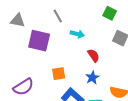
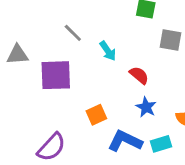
cyan arrow: (77, 34) -> (108, 51), turned 56

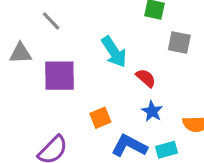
gray line: (73, 33) -> (51, 21), moved
cyan arrow: (108, 51) -> (114, 52), size x1.5

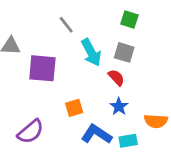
gray line: (51, 21) -> (66, 25), moved
gray square: (179, 42) -> (124, 52), moved

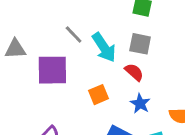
gray line: (66, 25) -> (74, 34), moved
orange square: (74, 108) -> (98, 95), moved

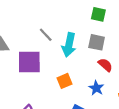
cyan arrow: (104, 47) -> (69, 45), turned 45
red semicircle: (134, 72) -> (105, 65), moved

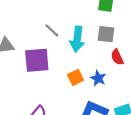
red semicircle: (105, 65) -> (117, 57), turned -152
blue star: (96, 88) -> (98, 78), moved

